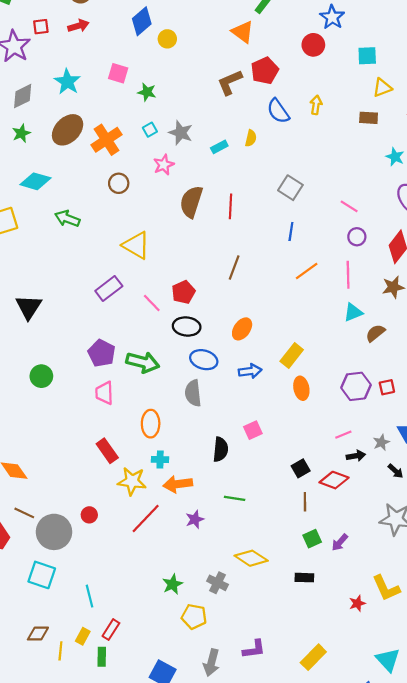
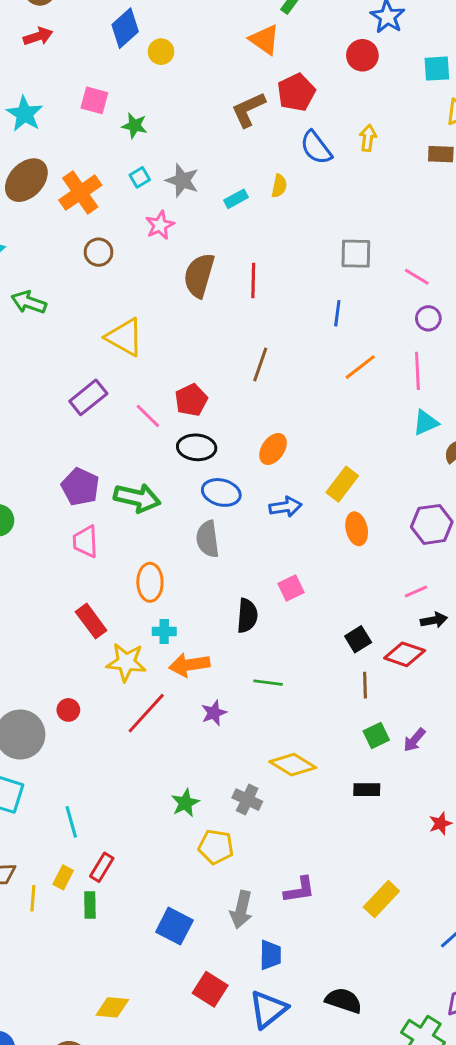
gray square: (290, 188) -> (356, 254), moved, turned -30

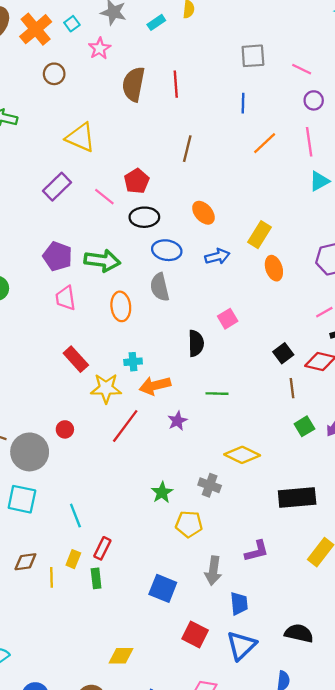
cyan square: (140, 177) -> (72, 24), moved
orange ellipse: (273, 449) -> (203, 213), turned -70
orange ellipse: (150, 582) -> (121, 306), moved
black rectangle: (367, 790) -> (297, 497), moved, size x1.8

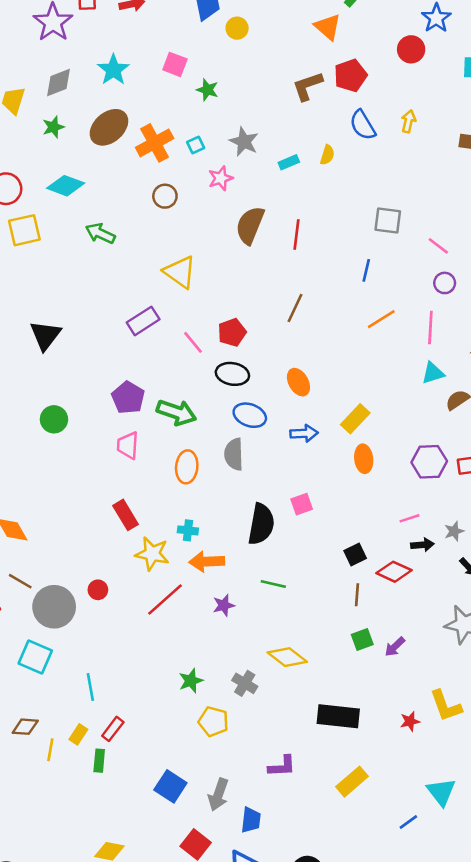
black semicircle: (196, 343) -> (261, 524), size x1.4
gray arrow: (213, 571) -> (218, 795), moved

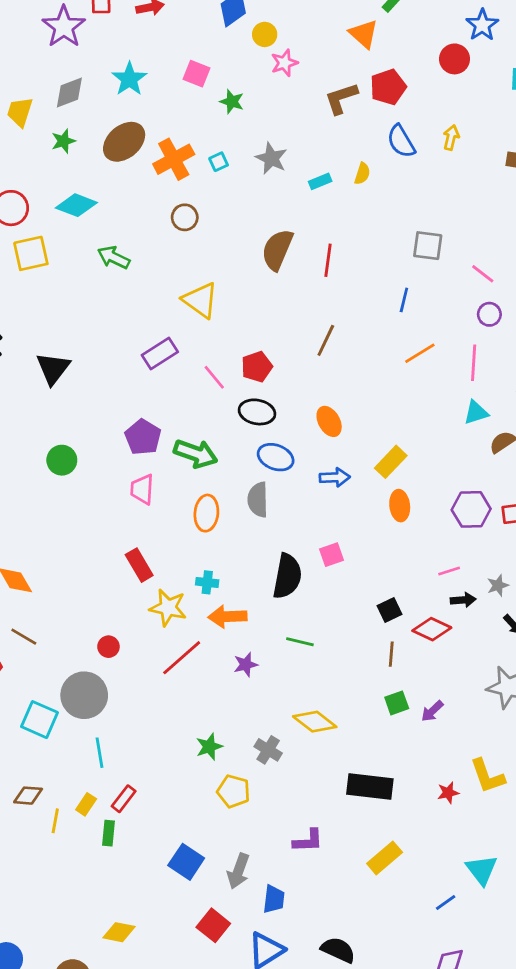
pink star: (221, 178) -> (284, 63), moved
gray circle: (54, 607) -> (84, 695), moved

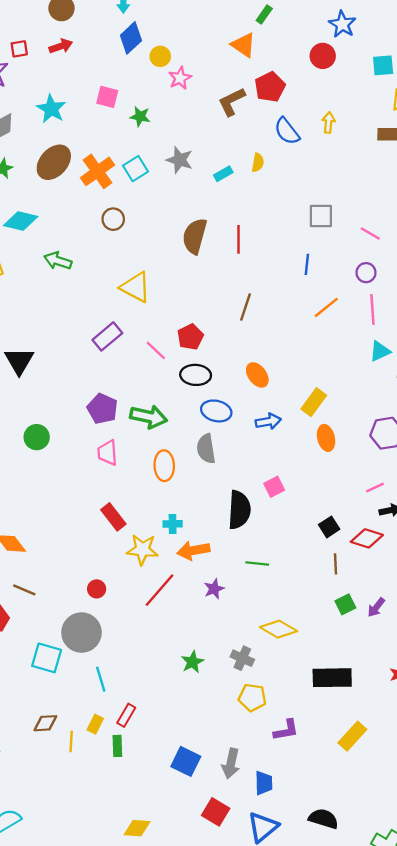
cyan square: (219, 162) -> (136, 169), size x1.5
purple circle: (489, 314) -> (366, 273), moved
yellow pentagon: (234, 791) -> (252, 697), moved

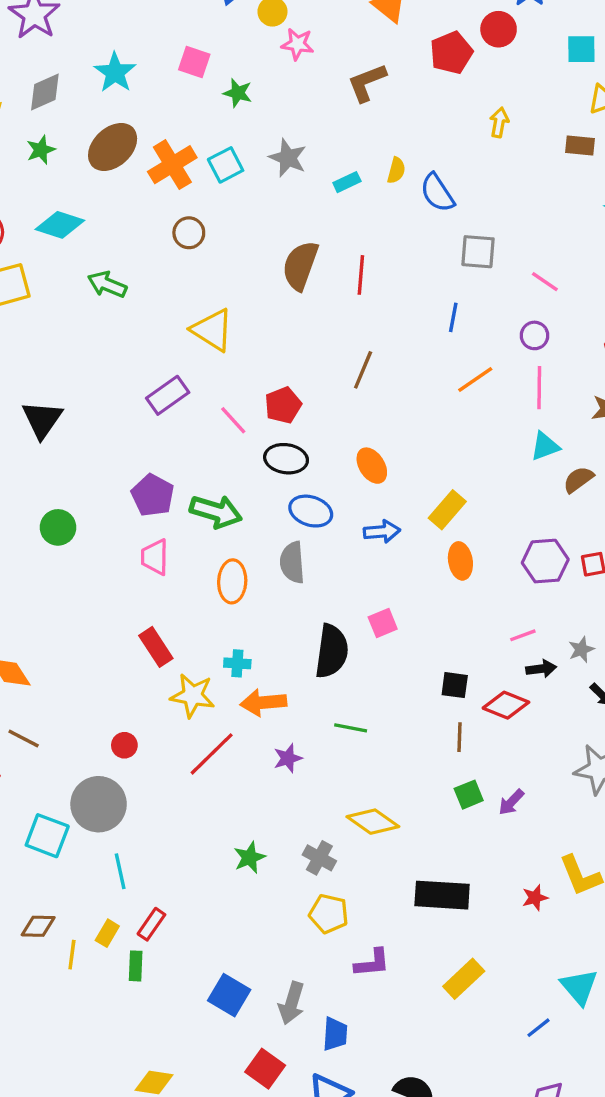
pink star: (180, 78) -> (297, 44), turned 30
red pentagon: (270, 87) -> (451, 53), moved
blue semicircle: (287, 131) -> (437, 193), moved
black square: (329, 527) -> (455, 685), turned 36

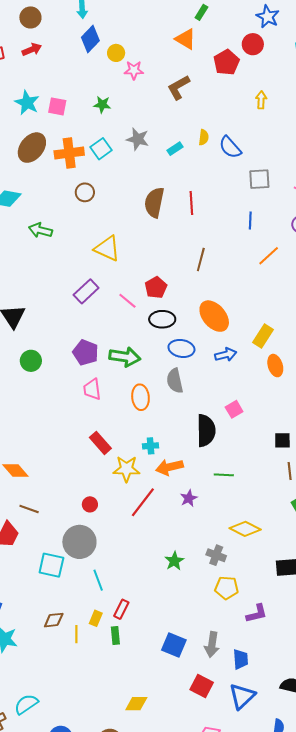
pink square: (194, 62) -> (57, 106), moved
orange cross: (172, 165) -> (69, 153), turned 32
orange ellipse: (372, 466) -> (214, 316), size x1.5
green circle: (58, 527) -> (31, 361), moved

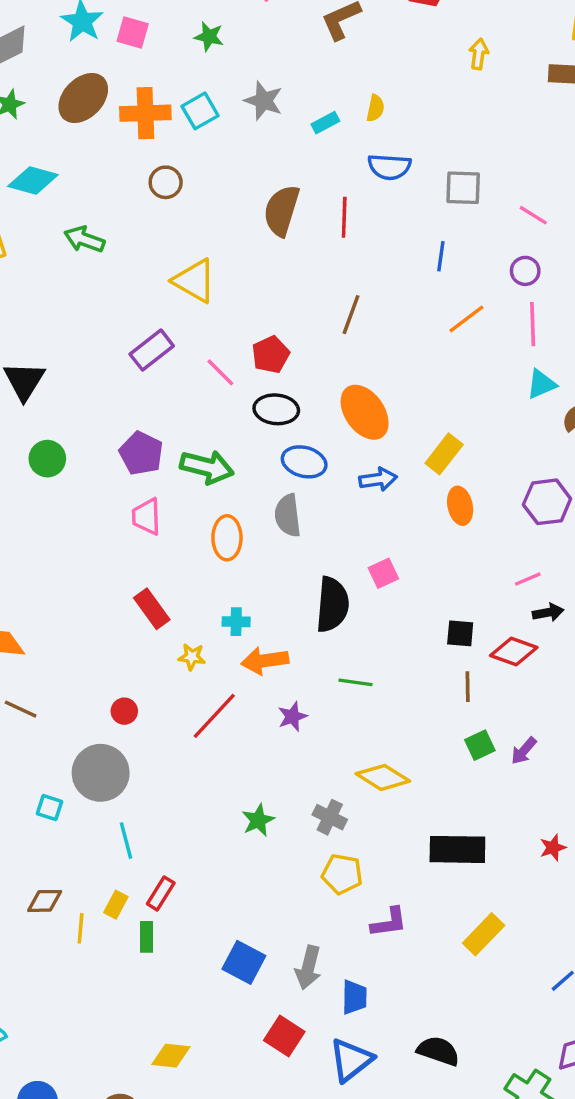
blue semicircle: (230, 147) -> (389, 167), moved, turned -50
yellow star: (126, 469) -> (192, 657), size x0.6
cyan square: (51, 565) -> (49, 808), size x0.6

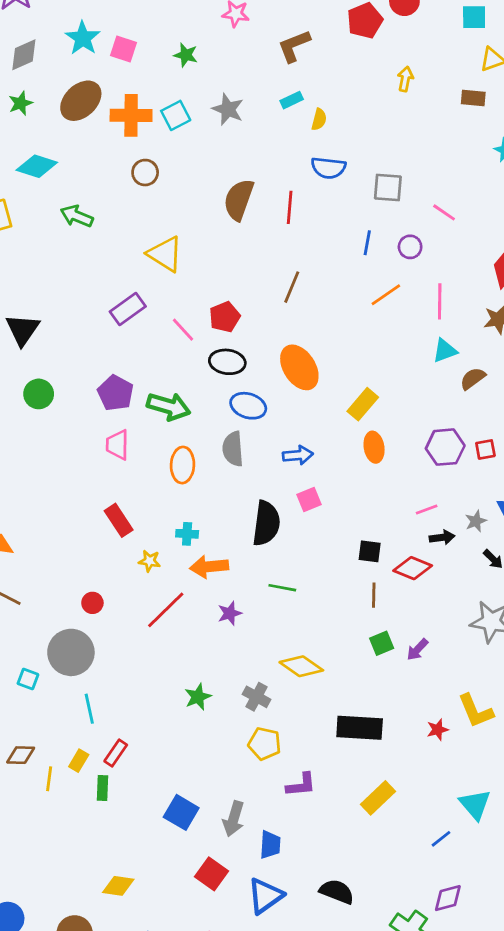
cyan rectangle: (325, 123) -> (292, 100), moved
purple circle: (525, 271) -> (410, 247), moved
blue arrow: (378, 479) -> (298, 455), moved

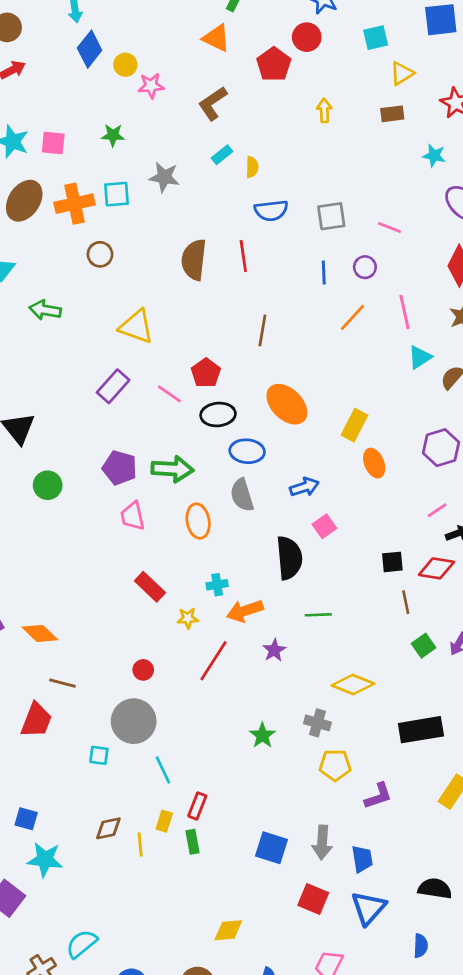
cyan square: (176, 115) -> (116, 194), turned 36

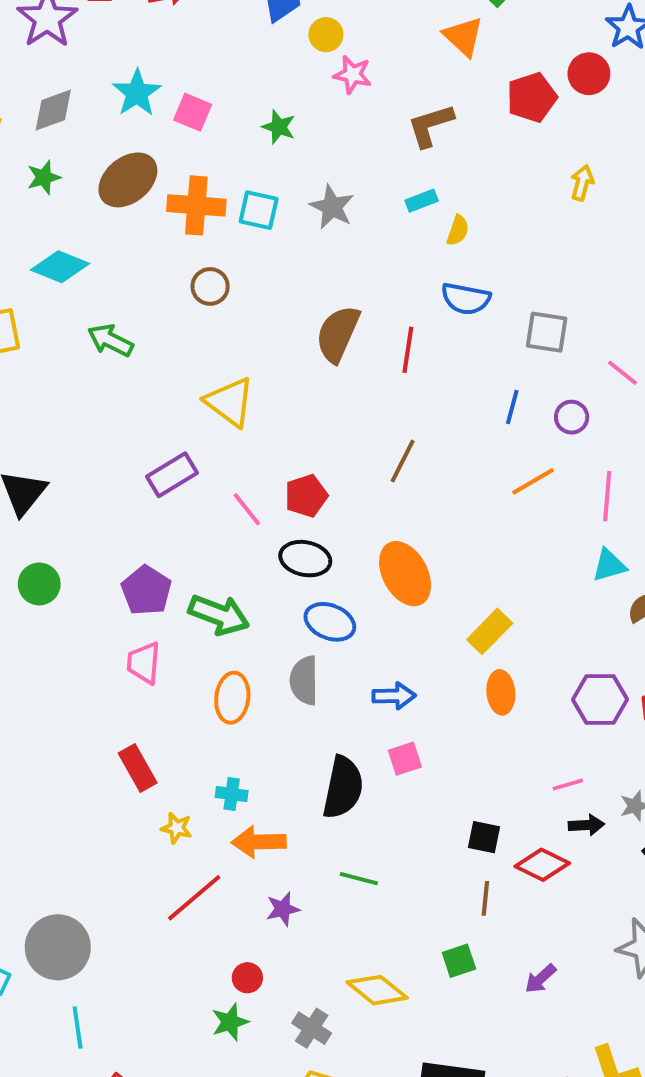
green square: (424, 646) -> (459, 961), moved
red circle: (143, 670) -> (247, 978), moved

